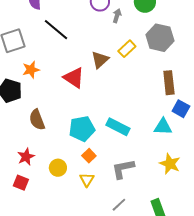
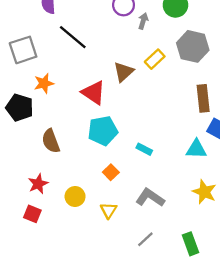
cyan rectangle: (118, 127) -> (144, 149), size x0.6
cyan pentagon: (82, 129) -> (103, 131), moved
orange square: (89, 156) -> (111, 172), moved
gray L-shape: (123, 169) -> (150, 198), turned 45

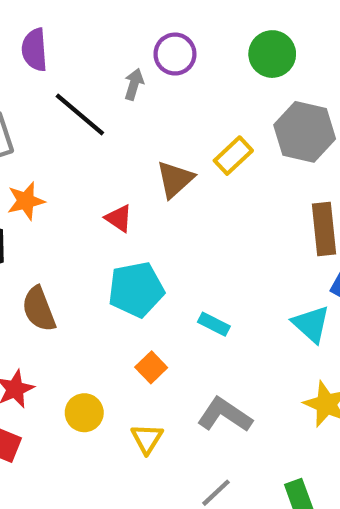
gray arrow: (143, 21) -> (134, 84), moved
red triangle: (94, 93) -> (119, 218), size x0.6
cyan triangle: (196, 149) -> (311, 324), turned 40

